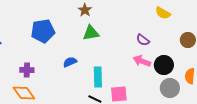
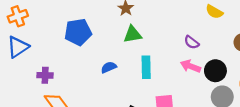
purple cross: (27, 70) -> (45, 75), moved
cyan rectangle: (98, 77) -> (146, 67), moved

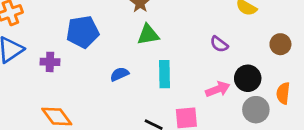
pink arrow: (190, 66) -> (218, 89), moved, turned 138
purple cross: (45, 75) -> (50, 62), moved

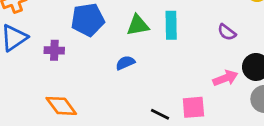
green triangle: (148, 35) -> (138, 25), moved
cyan rectangle: (164, 74) -> (171, 25), moved

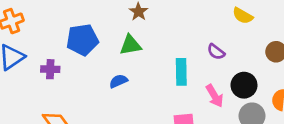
cyan rectangle: (171, 25) -> (181, 72), moved
pink arrow: (225, 78) -> (215, 96), turned 80

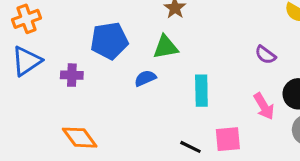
cyan rectangle: (181, 72) -> (201, 91), moved
blue semicircle: (118, 81) -> (145, 78), moved

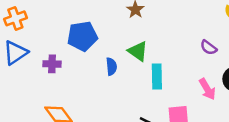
green triangle: (166, 47) -> (138, 51), moved, turned 45
blue semicircle: (145, 78) -> (111, 66), turned 108

